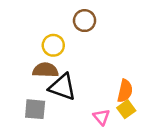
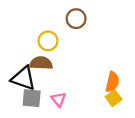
black triangle: (62, 87) -> (23, 78), moved
pink triangle: (101, 117) -> (59, 99), moved

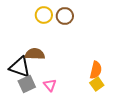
yellow circle: (48, 41) -> (44, 15), moved
gray square: (32, 98) -> (27, 84), turned -30

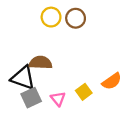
orange semicircle: (96, 70) -> (112, 81), turned 42
yellow square: (97, 84) -> (84, 92), moved

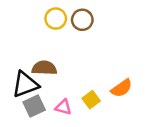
black triangle: (23, 78) -> (25, 84), turned -40
pink triangle: (58, 99) -> (63, 107), turned -35

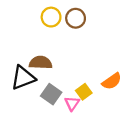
gray square: (34, 106) -> (51, 94), moved, turned -30
pink triangle: (63, 107) -> (72, 103), moved, turned 49

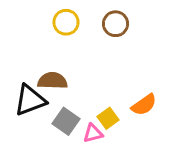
brown circle: (76, 18) -> (116, 24), moved
pink triangle: (72, 103) -> (93, 133), turned 42

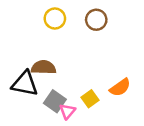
black triangle: (30, 100) -> (25, 84), turned 32
pink triangle: (93, 133) -> (67, 111), moved, turned -36

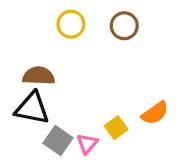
brown semicircle: (44, 67) -> (39, 76), moved
gray square: (55, 101) -> (58, 140), moved

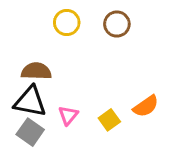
gray square: (58, 140) -> (30, 132), moved
pink triangle: (87, 144) -> (68, 115), moved

